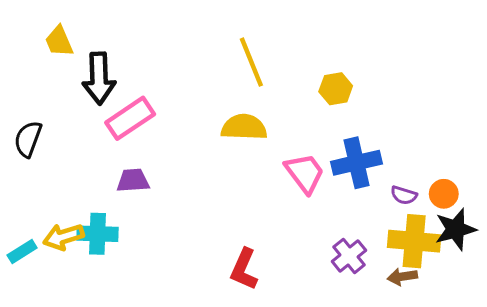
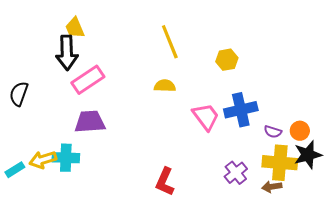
yellow trapezoid: (59, 41) -> (75, 28), moved
yellow semicircle: (244, 127) -> (165, 86), size x0.7
purple trapezoid: (133, 180) -> (90, 122), size x1.4

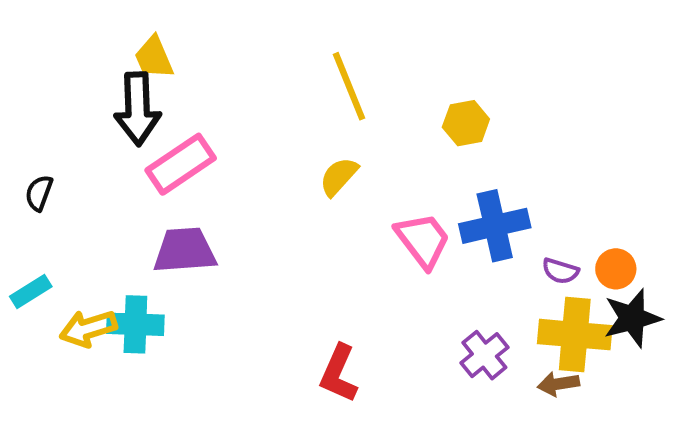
yellow semicircle: (165, 86) -> (339, 176), turned -50
black semicircle: (19, 94) -> (39, 193), size x0.7
cyan rectangle: (15, 170) -> (31, 291), moved

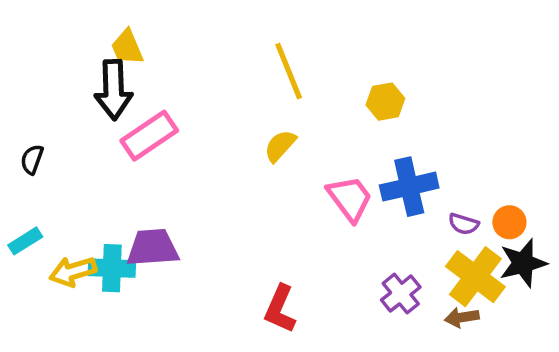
purple trapezoid: (185, 250) -> (153, 248), moved
yellow cross: (575, 335) -> (475, 277), turned 32

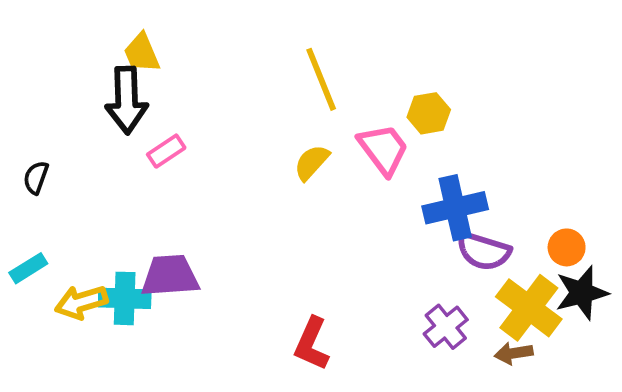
pink rectangle: (149, 136) -> (166, 151), size x0.6
pink trapezoid: (350, 198) -> (383, 149), moved
purple semicircle: (464, 224) -> (483, 251), moved, size x1.6

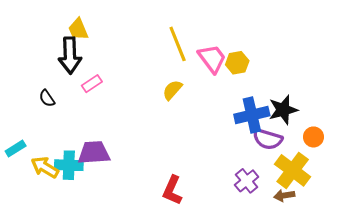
pink trapezoid: (383, 149) -> (212, 59), moved
black semicircle: (36, 178) -> (47, 98), moved, turned -54
black star: (582, 293) -> (283, 110), moved
yellow arrow: (81, 302) -> (45, 167), turned 48

